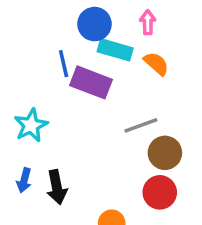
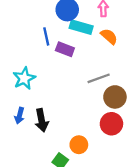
purple rectangle: (91, 82) -> (65, 49), size x0.7

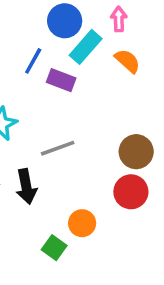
cyan rectangle: (81, 27) -> (86, 47), turned -65
blue line: (46, 36) -> (33, 61), turned 42
gray line: (99, 78) -> (58, 148), moved

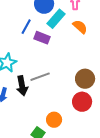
black arrow: (26, 187) -> (22, 86), moved

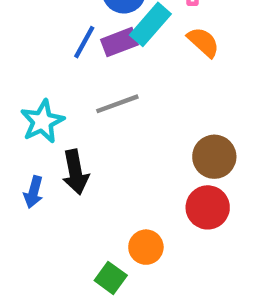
purple rectangle: (42, 38) -> (120, 42), moved, turned -42
gray line: (40, 77) -> (117, 104), moved

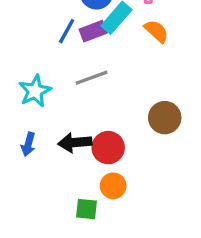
black arrow: (75, 172) -> (75, 143), moved, turned 96
red circle: (208, 207) -> (108, 148), moved
green square: (111, 278) -> (87, 209), turned -30

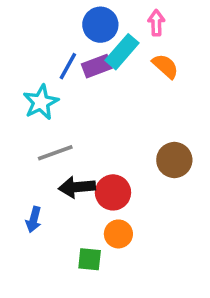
gray line: (91, 78) -> (55, 153), moved
cyan star: (35, 91) -> (41, 102), moved
blue arrow: (28, 144) -> (34, 220), moved

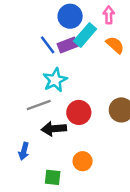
blue line: (68, 66) -> (48, 45), turned -66
cyan star: (41, 102) -> (55, 80), moved
red circle: (113, 192) -> (79, 112), moved
green square: (90, 259) -> (53, 177), moved

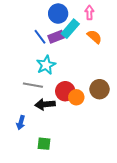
gray line: (39, 105) -> (33, 85), turned 30
orange circle: (83, 161) -> (76, 97), moved

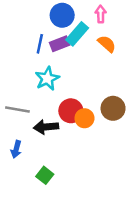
blue line: (40, 37) -> (40, 44), turned 49
gray line: (33, 85) -> (17, 110), moved
green square: (44, 144) -> (45, 175), turned 32

